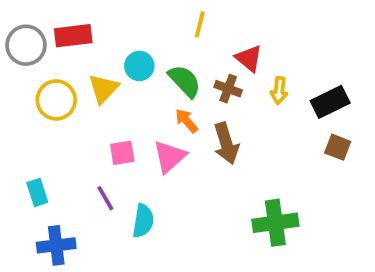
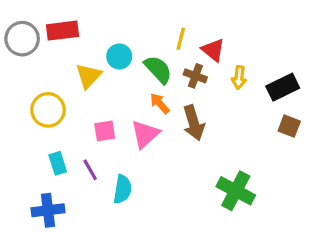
yellow line: (200, 24) -> (181, 39), moved
yellow circle: (56, 100) -> (48, 110), moved
cyan rectangle: (37, 192) -> (58, 163), moved
green cross: (275, 223) -> (236, 191), turned 36

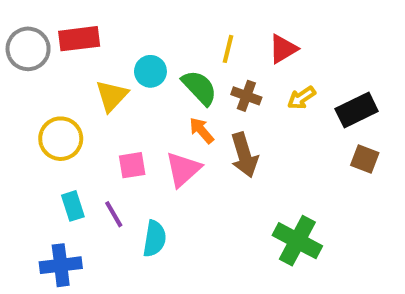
red triangle: (213, 50) -> (283, 49), moved, turned 50
yellow arrow: (239, 78) -> (301, 98), turned 50

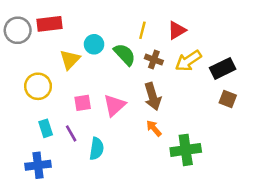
yellow arrow: (301, 98) -> (188, 61), size x1.5
orange arrow: (201, 130) -> (154, 128), moved
green cross: (297, 241) -> (186, 150), turned -36

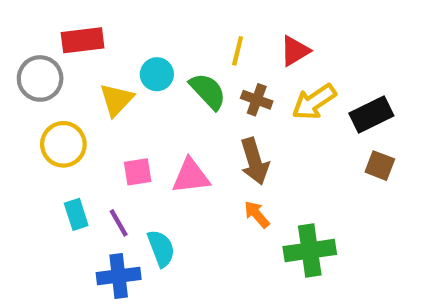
gray circle: (18, 30) -> (40, 78), moved
pink triangle: (114, 105) -> (191, 176), turned 35
cyan semicircle: (97, 149) -> (161, 248), turned -30
blue cross: (38, 165) -> (119, 276), moved

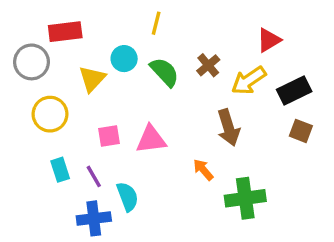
yellow line: (238, 51) -> (156, 23), moved
red triangle: (295, 51) -> (269, 40), moved
brown cross: (257, 100) -> (208, 65), moved, turned 30
brown arrow: (255, 161) -> (228, 128), moved

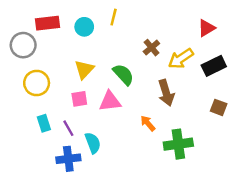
red triangle: (269, 40) -> (206, 28), moved
cyan circle: (124, 59) -> (84, 27), moved
green semicircle: (164, 72) -> (123, 74), moved
yellow triangle: (92, 79) -> (84, 70), moved
brown square: (301, 131) -> (219, 107), moved

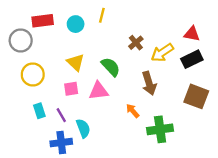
red triangle: (206, 28) -> (192, 34), moved, turned 42
yellow triangle: (84, 70) -> (76, 62), turned -30
brown square: (219, 107) -> (196, 96), size x1.6

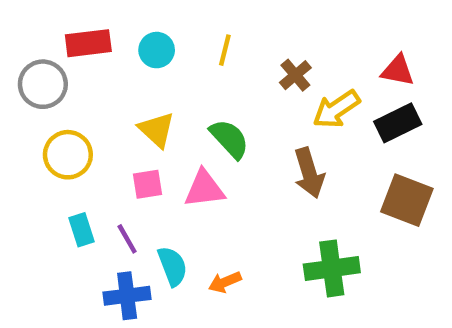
yellow line: (102, 15) -> (225, 50), moved
brown cross: (136, 43) -> (295, 75), moved
orange arrow: (133, 111) -> (225, 282), moved, turned -72

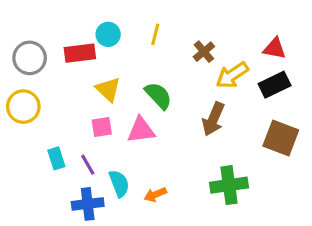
red rectangle: (88, 43) -> (80, 53), moved
yellow circle: (68, 155) -> (23, 107), moved
brown arrow: (309, 173) -> (213, 119), turned 40

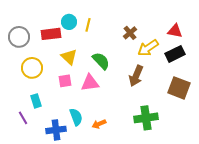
yellow line: (155, 34) -> (88, 25), moved
yellow circle: (23, 107) -> (32, 68), moved
purple line: (88, 165) -> (23, 118), moved

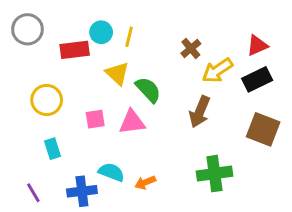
red triangle: (175, 31) -> (257, 46), turned -35
gray circle: (19, 37) -> (27, 29), moved
yellow triangle: (69, 57) -> (117, 73), moved
cyan semicircle: (76, 117) -> (111, 172), turned -48
purple line: (23, 118) -> (33, 193), moved

